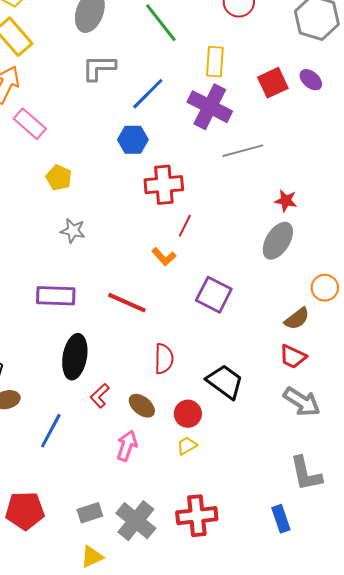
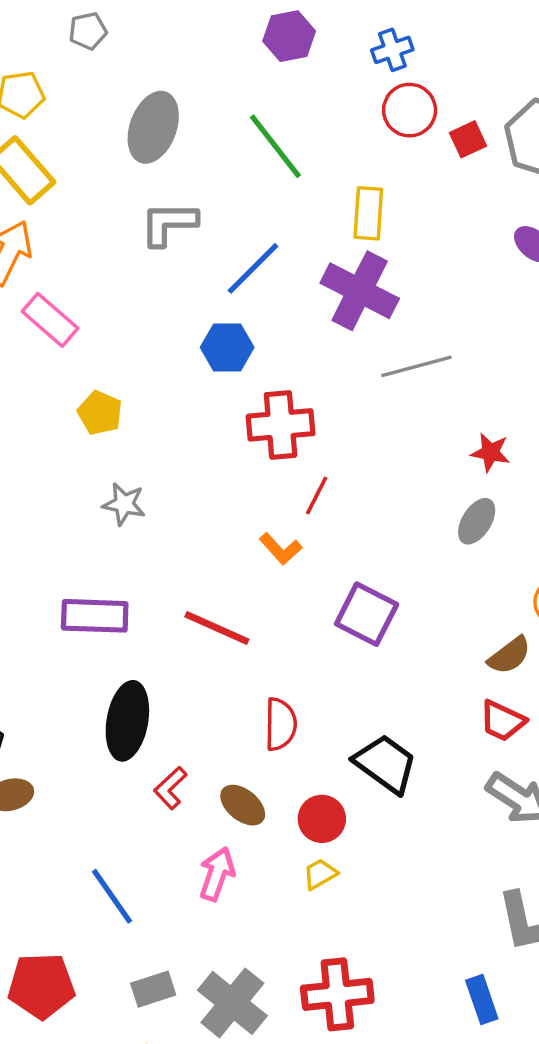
red square: (273, 83) -> (468, 139), moved, size x0.7
gray ellipse: (278, 241) -> (477, 521), size x0.7
blue line: (51, 431) -> (112, 896), moved, turned -63

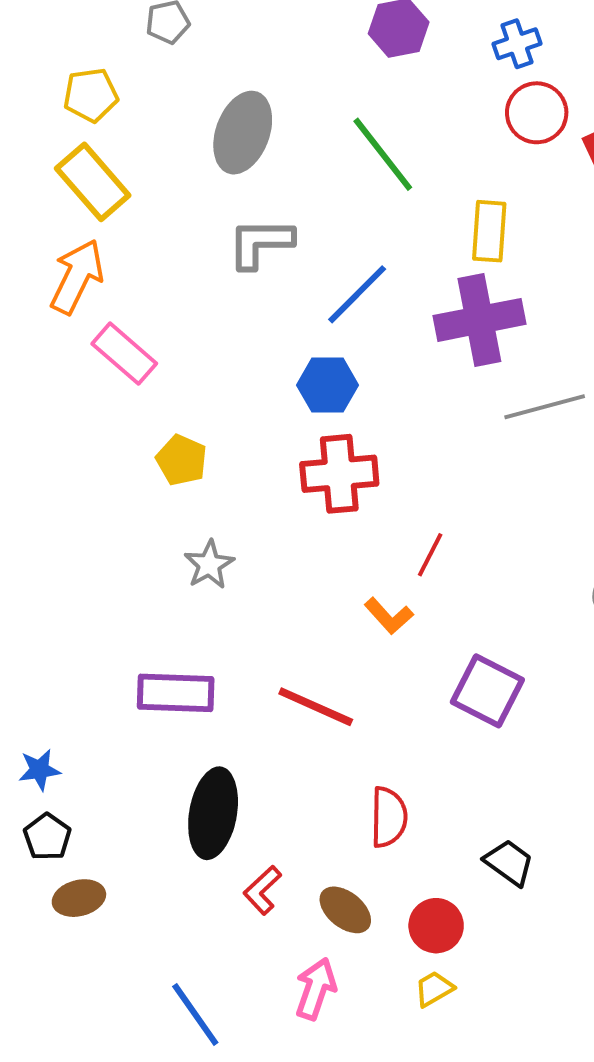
purple cross: (360, 291) -> (479, 320), turned -38
red cross: (281, 425) -> (339, 474), moved
gray star: (124, 504) -> (209, 565), turned 30
black trapezoid: (385, 764) -> (509, 863), size x0.7

